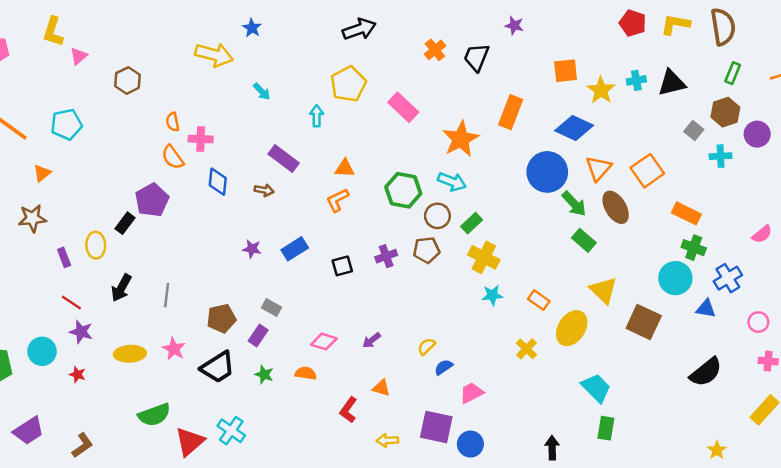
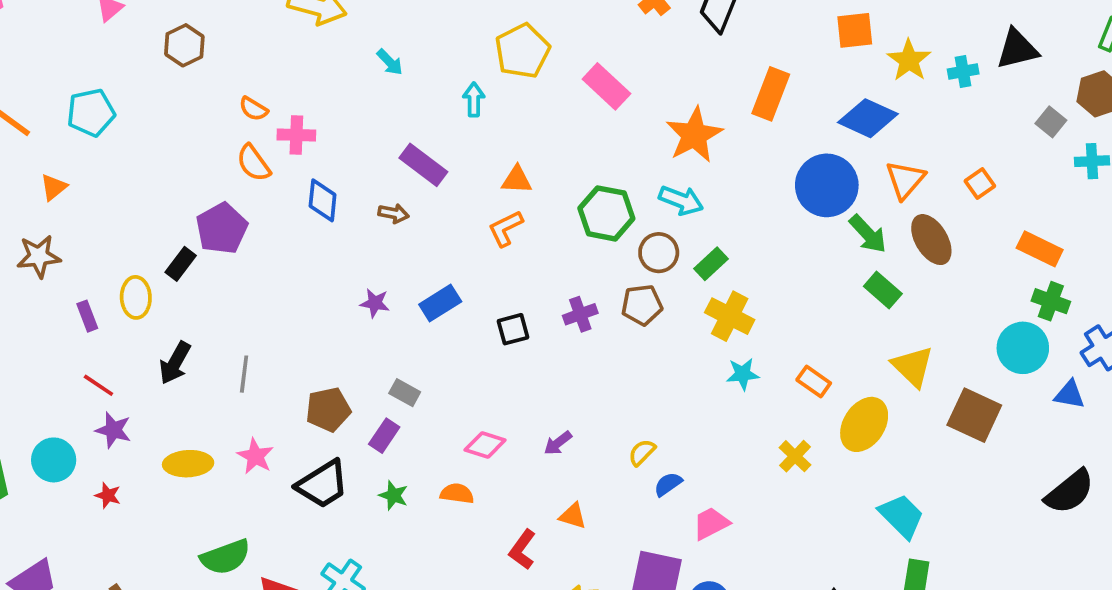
cyan cross: (636, 80) -> (963, 71), moved
orange semicircle: (173, 122) -> (253, 109), turned -48
orange square: (647, 171) -> (980, 184), size x0.6

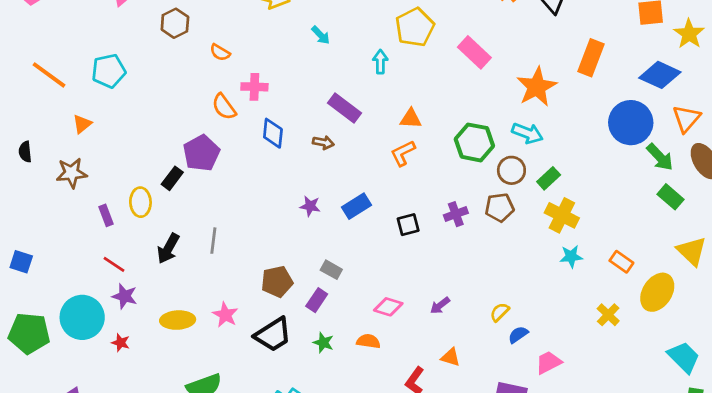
orange semicircle: (253, 109) -> (220, 52), moved
gray line: (244, 374) -> (213, 241), moved
cyan circle: (54, 460) -> (82, 317), size x1.4

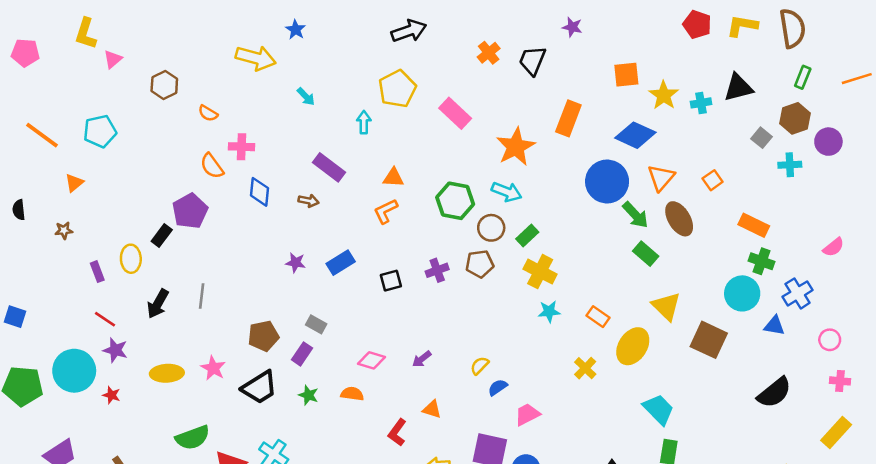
brown star: (72, 173) -> (64, 230), size x0.6

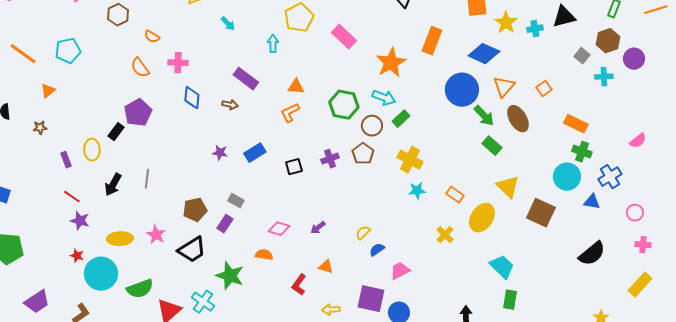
orange semicircle: (212, 166) -> (140, 68), moved
green rectangle: (527, 236) -> (401, 119), moved
brown pentagon: (480, 264) -> (363, 154), turned -30
cyan circle: (74, 371) -> (101, 274), moved
green star: (308, 395) -> (230, 276), moved, size x1.8

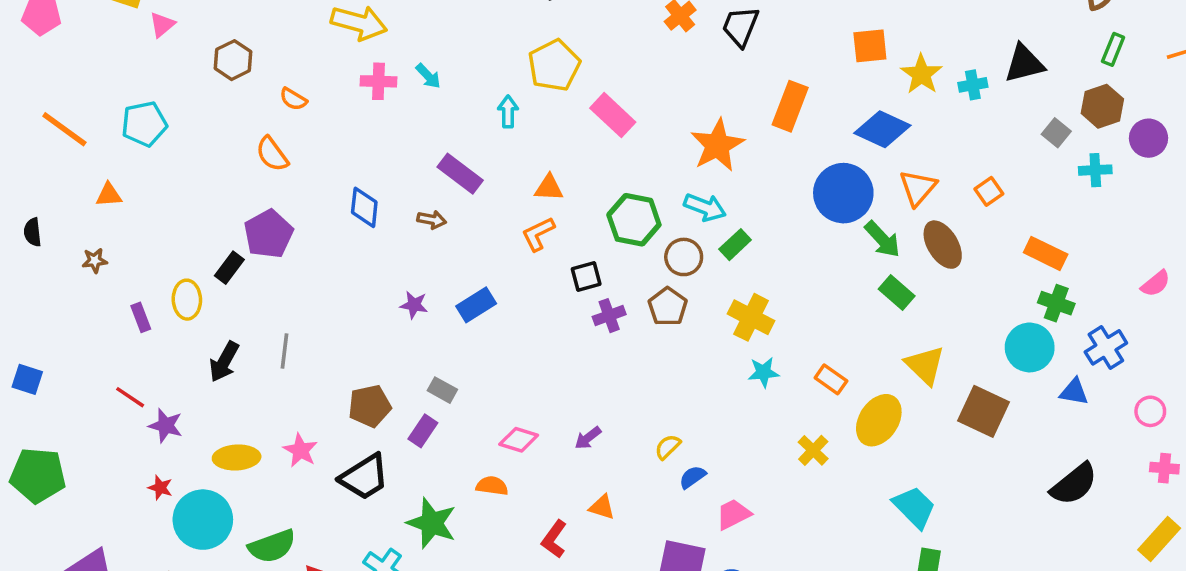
pink rectangle: (344, 37) -> (613, 115), moved
pink cross: (178, 63) -> (378, 81), moved
orange triangle: (48, 91) -> (109, 195), turned 35
black square: (294, 167) -> (586, 277), moved
red line: (72, 197) -> (130, 397), moved

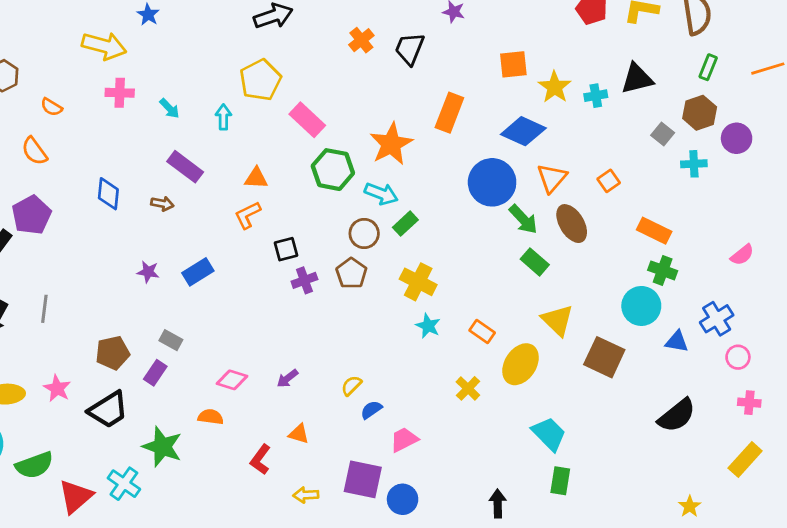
cyan arrow: (428, 76) -> (169, 108), moved
green hexagon: (634, 220) -> (333, 170), moved
blue cross: (1106, 347) -> (717, 319), moved
cyan star: (764, 372) -> (428, 326), turned 30

